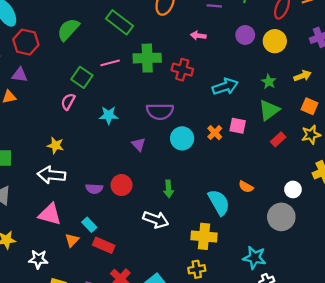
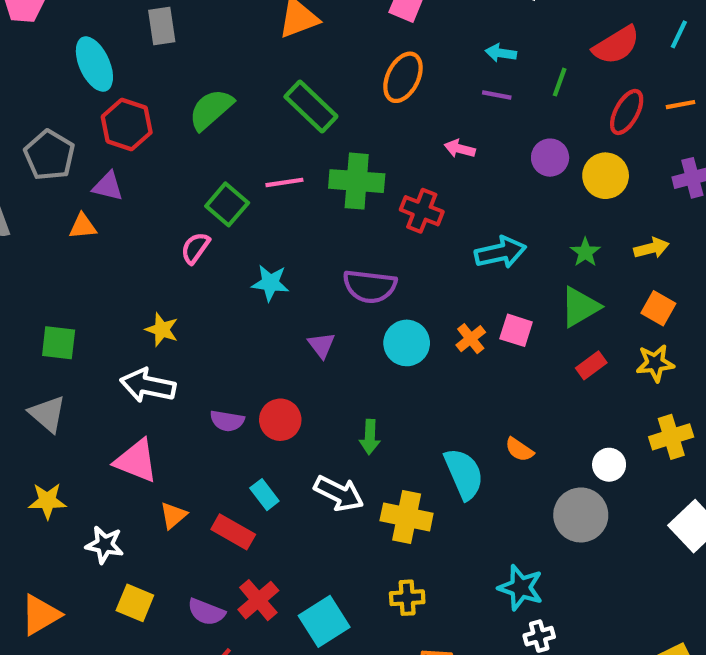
cyan rectangle: (89, 225) -> (264, 495), moved
yellow cross: (204, 236) -> (407, 517), moved

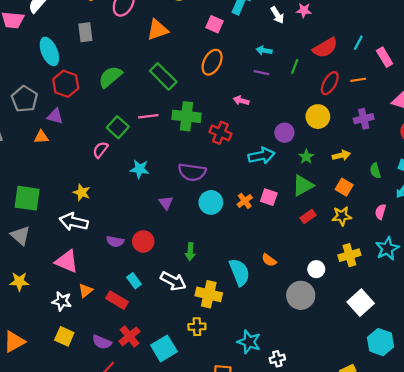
purple circle: (550, 158) -> (284, 133), moved
green square: (59, 343) -> (27, 198), size x1.4
white star: (105, 545) -> (62, 301), moved
cyan star: (521, 588) -> (249, 342), moved
yellow cross: (407, 598) -> (197, 327), moved

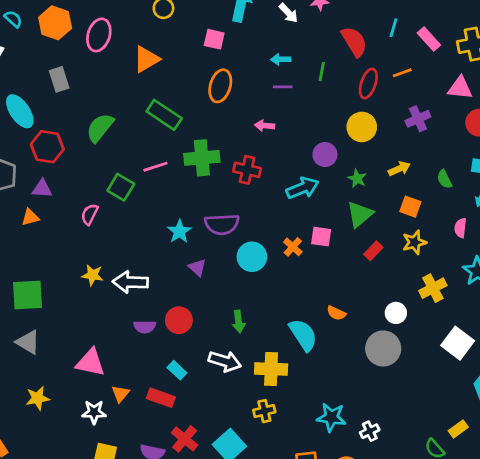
red semicircle: (325, 48) -> (354, 42), turned -80
pink semicircle: (100, 150) -> (90, 214), moved
cyan star: (140, 169) -> (179, 231), moved, turned -30
white arrow: (74, 222) -> (130, 282), moved

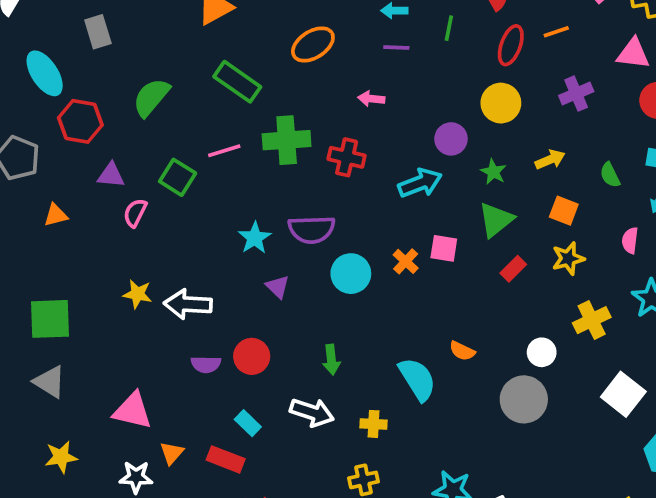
orange ellipse: (220, 86) -> (313, 44), turned 40
purple triangle: (42, 189) -> (111, 175), moved
yellow cross: (271, 369) -> (374, 424), size x0.6

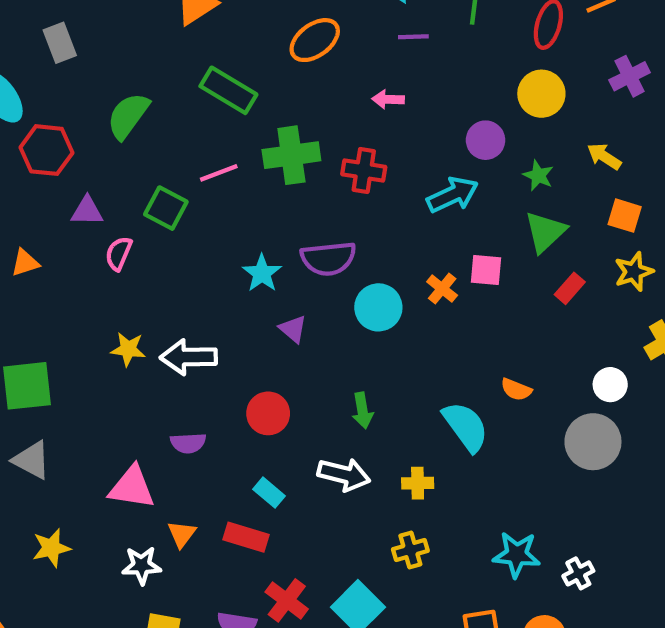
yellow arrow: (550, 160) -> (604, 156), turned -120
purple semicircle: (206, 364) -> (188, 443), moved

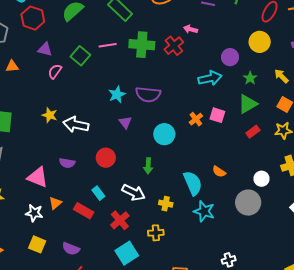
red cross: (364, 171) -> (174, 46), moved, turned 30
cyan circle: (378, 307) -> (164, 134), moved
cyan star: (517, 555) -> (204, 211), moved
red cross: (287, 600) -> (120, 220), moved

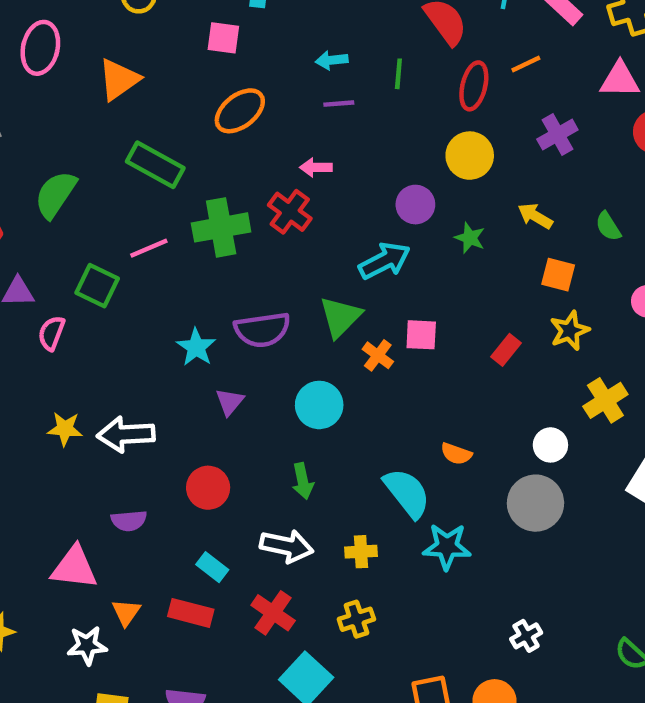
green triangle: (248, 104) -> (340, 317), moved
purple triangle: (125, 122) -> (230, 402), turned 32

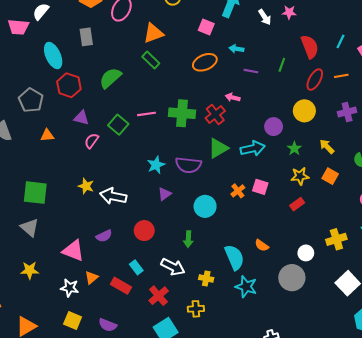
cyan arrow: (332, 60) -> (236, 49), moved
green rectangle: (155, 165) -> (151, 60), moved, size x0.7
green triangle: (340, 317) -> (218, 148), moved
yellow star: (570, 331) -> (300, 176), moved
purple semicircle: (129, 521) -> (104, 236), turned -35

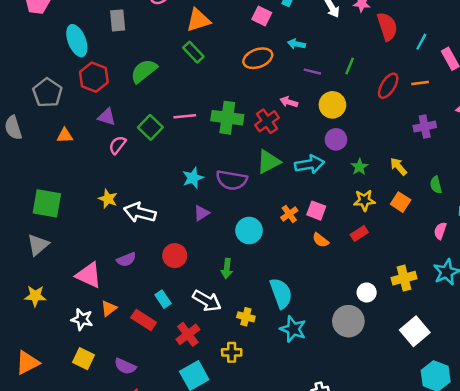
red semicircle: (310, 47) -> (387, 26), moved
yellow circle: (304, 111) -> (332, 105), moved
gray triangle: (30, 227) -> (38, 245), turned 36
orange semicircle: (262, 245) -> (321, 240), moved

